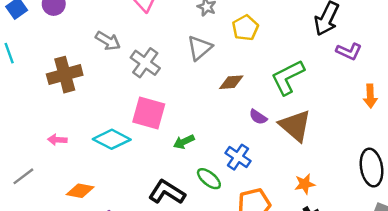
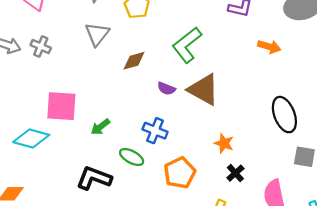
gray cross: (145, 63) -> (41, 46), moved, size x0.7
orange arrow: (370, 96) -> (269, 47), turned -60
orange star: (305, 184) -> (224, 143), turned -30

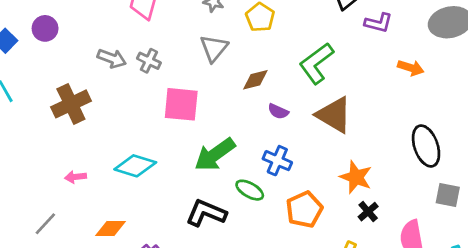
purple semicircle: (166, 89) -> (278, 111), moved
pink square: (61, 106) -> (181, 104), moved
green arrow: (100, 127) -> (215, 154), size x1.8
orange star: (224, 143) -> (356, 177), size x1.4

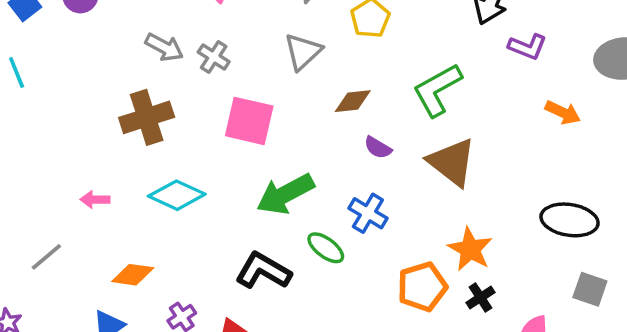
brown cross: (71, 104) -> (147, 117), moved
black ellipse: (426, 146) -> (570, 220), turned -69
orange pentagon: (304, 210) -> (422, 287), moved

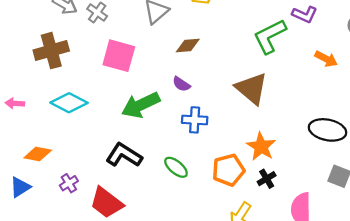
green L-shape: (437, 90) -> (270, 36), moved
purple semicircle: (378, 148) -> (181, 84), moved
blue cross: (368, 213) -> (195, 120), turned -30
green ellipse: (326, 248) -> (176, 167), moved

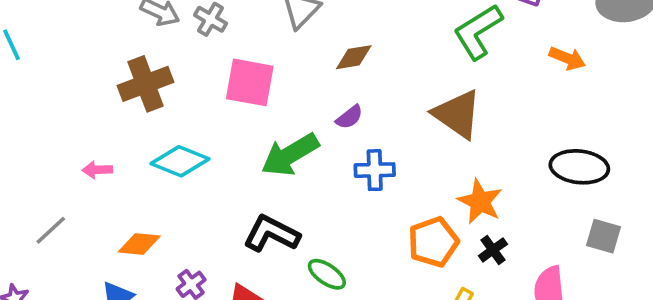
purple semicircle: (181, 84) -> (349, 117), turned -66
green ellipse: (176, 167) -> (327, 274), moved

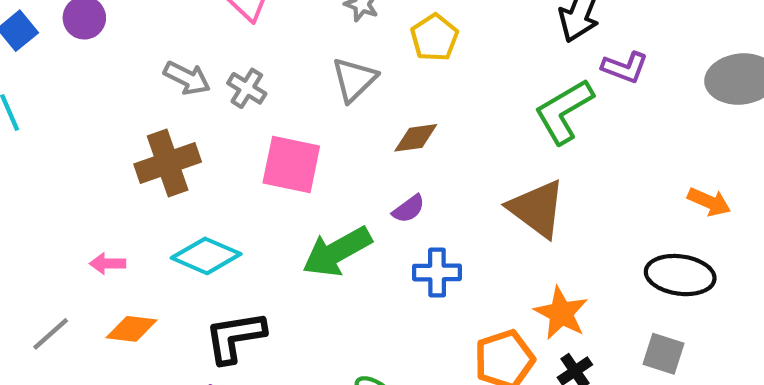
orange arrow: (567, 58) -> (709, 202), moved
black L-shape: (271, 234) -> (235, 337), moved, turned -38
gray square: (603, 236) -> (664, 354), moved
orange diamond: (139, 244) -> (132, 329), moved

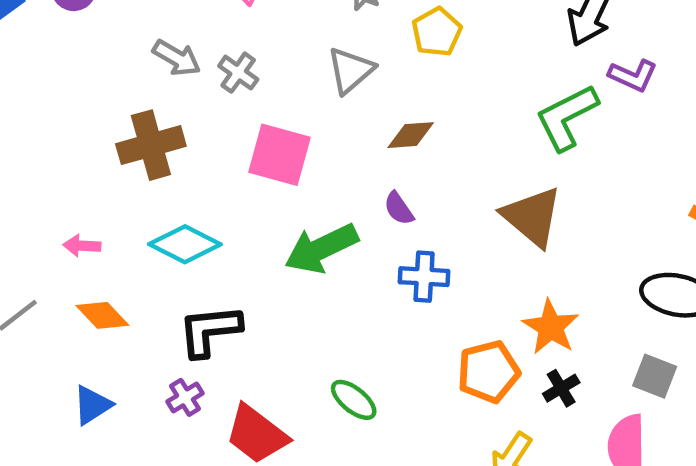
purple semicircle: (409, 209) -> (399, 208), turned 88
orange diamond: (132, 329) -> (102, 315), turned 36

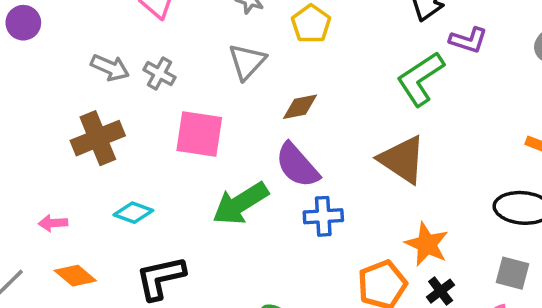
purple semicircle: (399, 208) -> (297, 165), size x1.8
cyan diamond: (185, 244) -> (133, 213), size x0.7

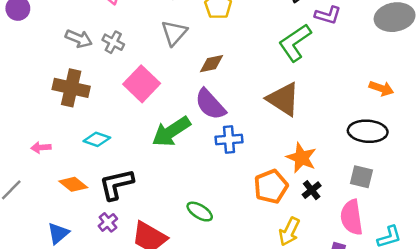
pink square: (199, 134) -> (142, 84), turned 36
brown cross: (98, 138) -> (71, 88), turned 36
orange diamond: (75, 276) -> (73, 184), moved

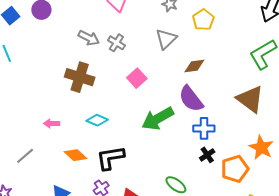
pink square: (142, 84) -> (137, 78), size x0.7
black cross: (312, 190) -> (207, 155), moved

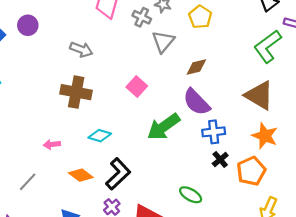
gray cross: (116, 43) -> (142, 17), moved
orange star: (261, 148) -> (265, 136), moved
black L-shape: (110, 158) -> (118, 174), turned 152

